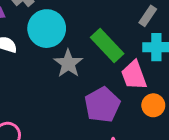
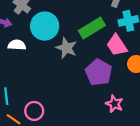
green rectangle: (107, 46) -> (92, 28), turned -65

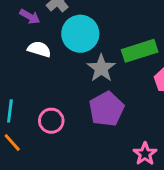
purple pentagon: (99, 72) -> (106, 109), moved
pink circle: (34, 111) -> (51, 121), moved

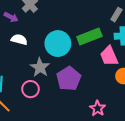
cyan circle: (80, 34) -> (58, 44), moved
gray star: (101, 68) -> (40, 67), moved

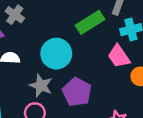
green rectangle: (89, 36) -> (90, 22), moved

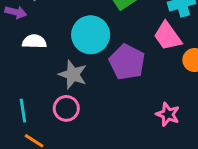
purple pentagon: (77, 92) -> (127, 62), moved

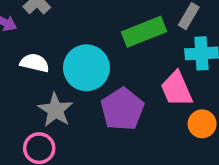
white semicircle: (34, 42) -> (35, 63), moved

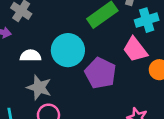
gray star: (55, 110) -> (39, 87), moved

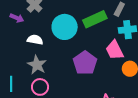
cyan circle: (68, 50) -> (65, 27), moved

